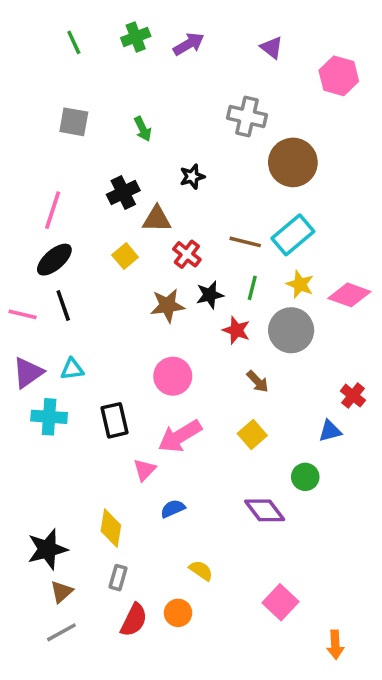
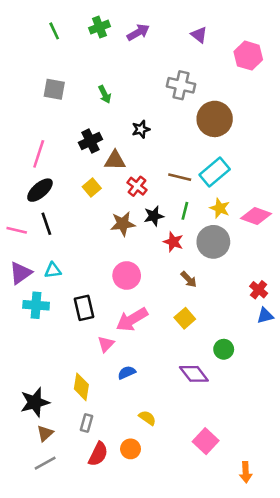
blue triangle: (330, 431) -> (265, 316), moved

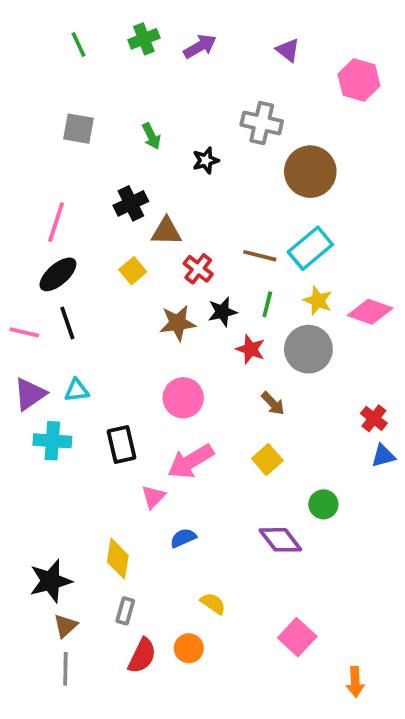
black star: (141, 129) -> (206, 160), moved
gray line: (45, 463) -> (65, 669), turned -60

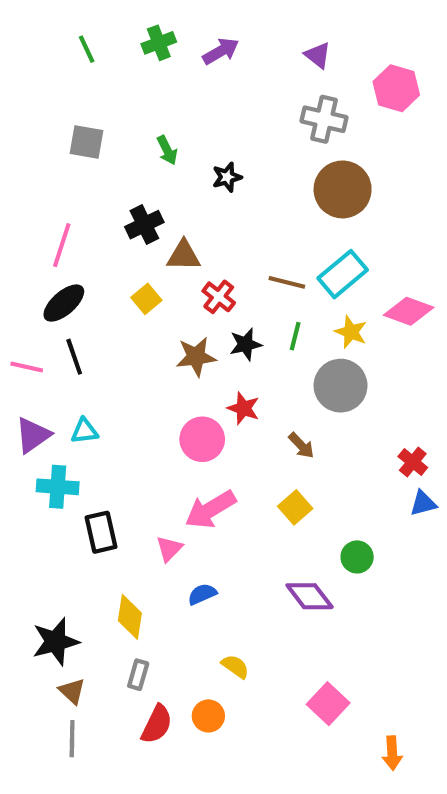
gray cross: (262, 123) -> (324, 119), moved
pink diamond: (370, 312) -> (409, 311), moved
red star: (250, 349) -> (243, 408), moved
black rectangle: (122, 445) -> (101, 532), moved
brown triangle: (65, 626) -> (72, 691), turned -35

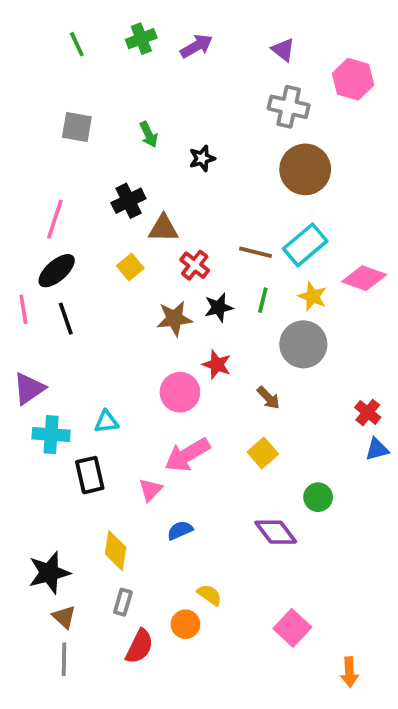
pink line: (27, 367) -> (23, 309), moved, turned 68
cyan triangle: (84, 431) -> (106, 422), moved
orange circle: (208, 716) -> (186, 624), moved

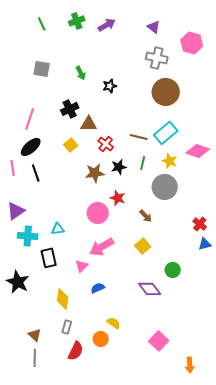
black star: (49, 573) -> (18, 282), moved, turned -30

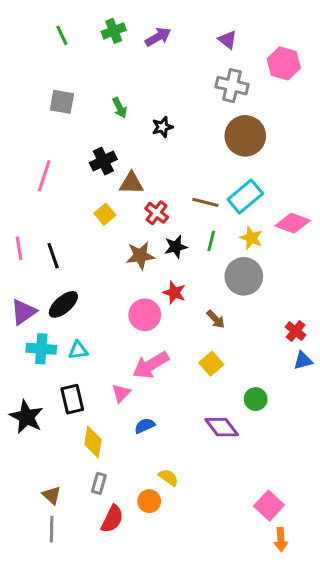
black ellipse: (31, 147) -> (63, 304), moved
cyan triangle: (58, 229) -> (78, 350), moved
black rectangle: (49, 258) -> (72, 399), moved
pink square: (159, 341) -> (269, 506), moved

